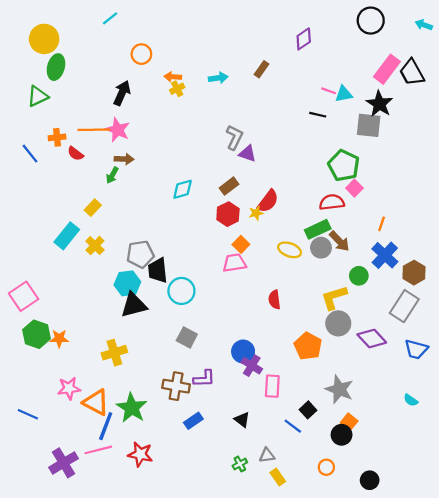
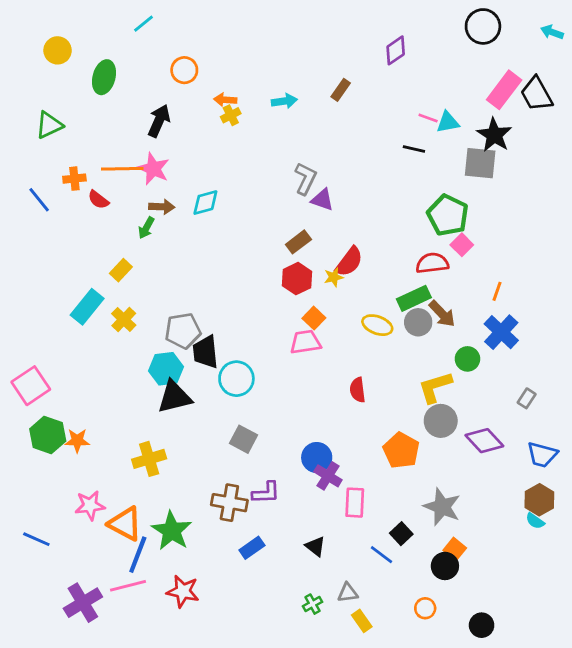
yellow circle: (44, 39) -> (58, 50), size x0.7
green ellipse: (56, 67) -> (104, 77), moved
cyan diamond: (183, 189) -> (205, 203), moved
brown hexagon: (414, 273) -> (539, 500), moved
gray rectangle: (404, 306) -> (527, 398), size x0.5

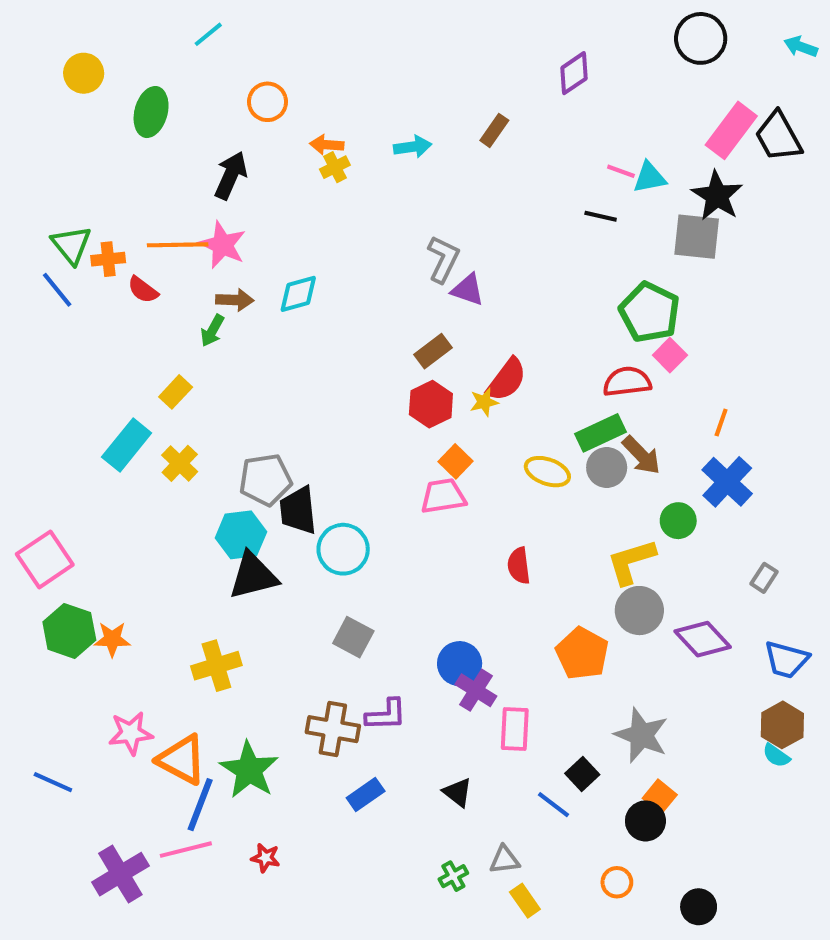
green triangle: (49, 125) -> (71, 245), moved, turned -44
red star: (183, 591) -> (265, 858), size x0.6

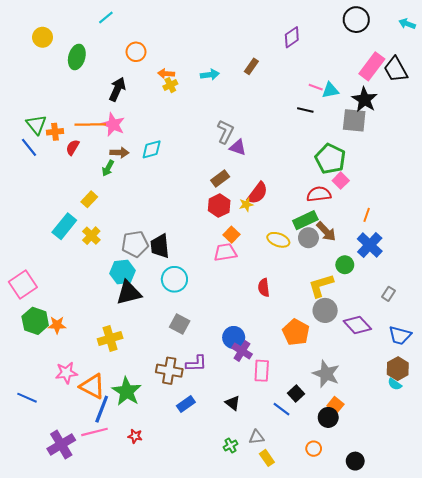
red semicircle: (143, 290) -> (73, 147), turned 84
black trapezoid: (298, 510) -> (160, 246), moved

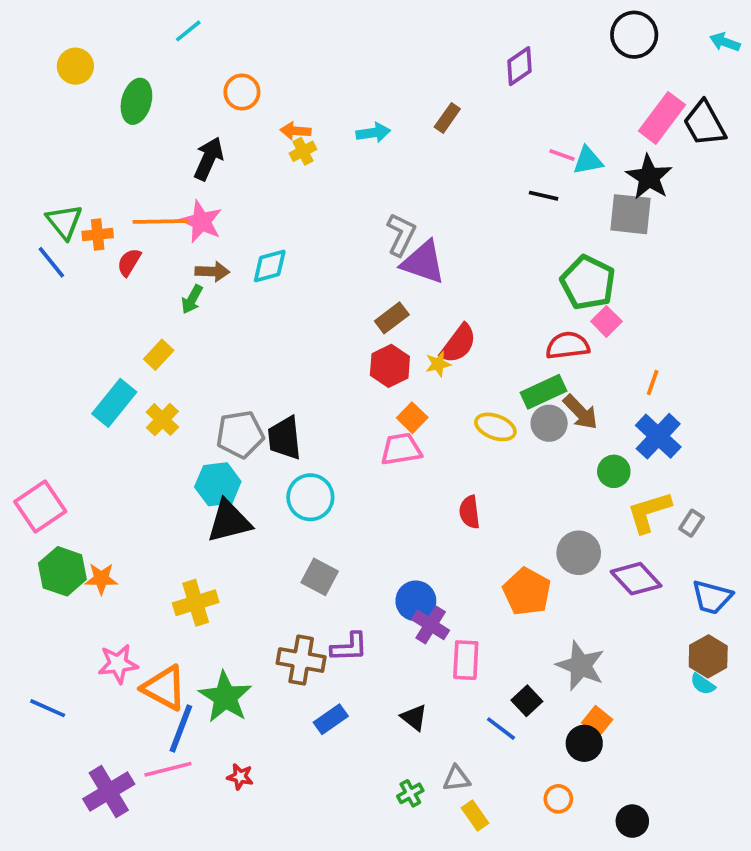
purple triangle: (238, 147) -> (423, 262), size x1.5
yellow L-shape: (321, 286) -> (649, 512), moved

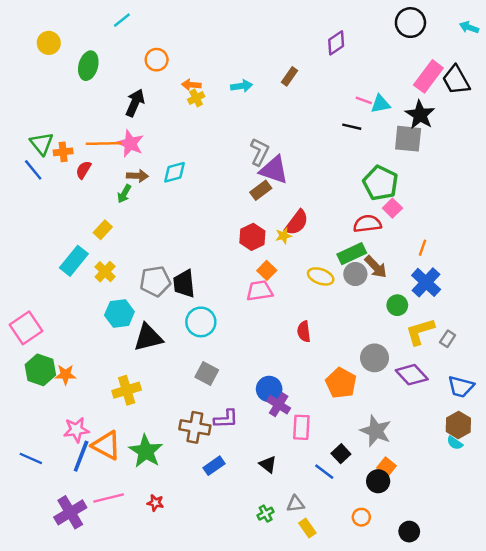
brown rectangle: (392, 318) -> (261, 190), moved
cyan hexagon: (218, 484) -> (119, 314), moved
blue line: (181, 729) -> (81, 456), moved

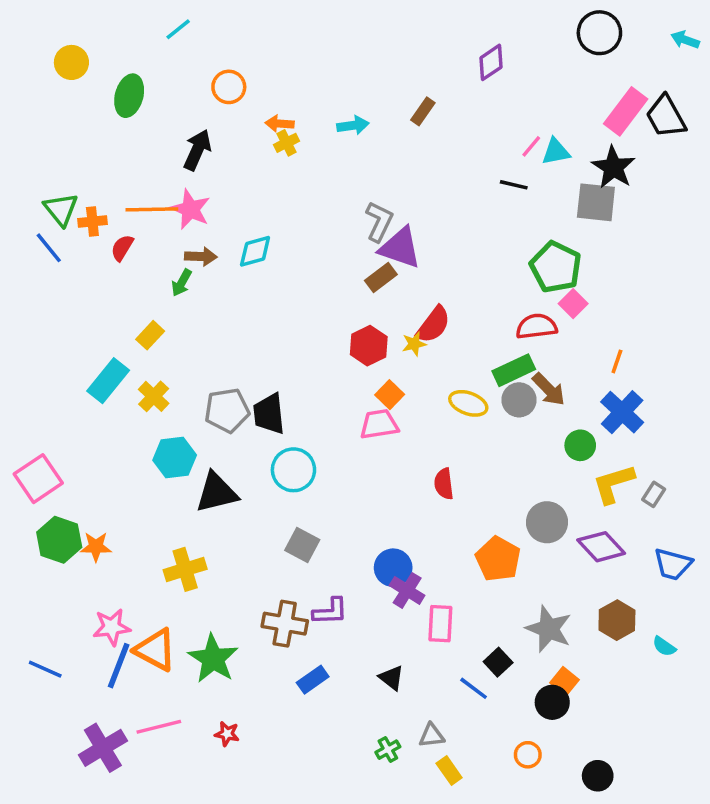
pink line: (364, 100) -> (531, 146), turned -70
brown hexagon: (458, 425) -> (617, 620), moved

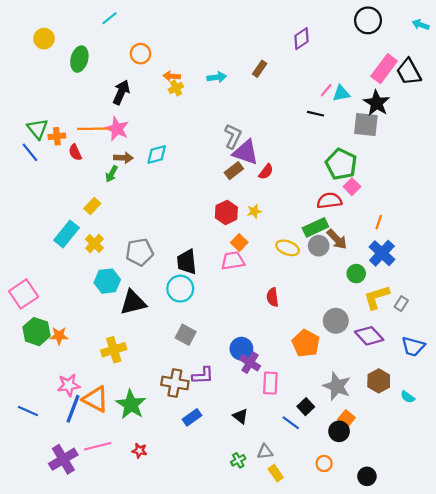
red semicircle: (122, 248) -> (75, 152), turned -56
red semicircle: (433, 325) -> (266, 172), moved, size x0.7
black trapezoid: (269, 414) -> (187, 262), moved

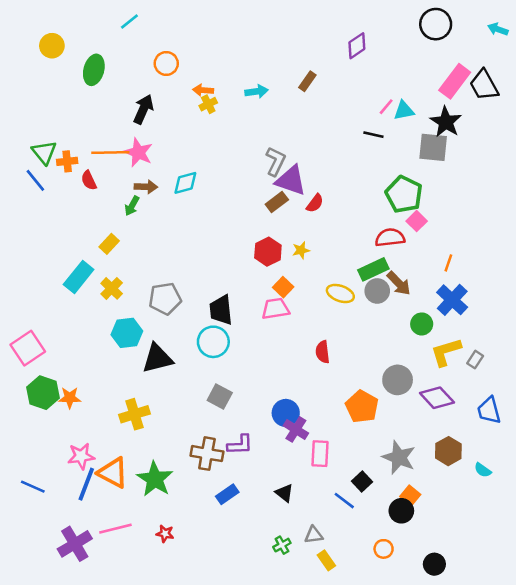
blue trapezoid: (413, 347) -> (489, 410), turned 60

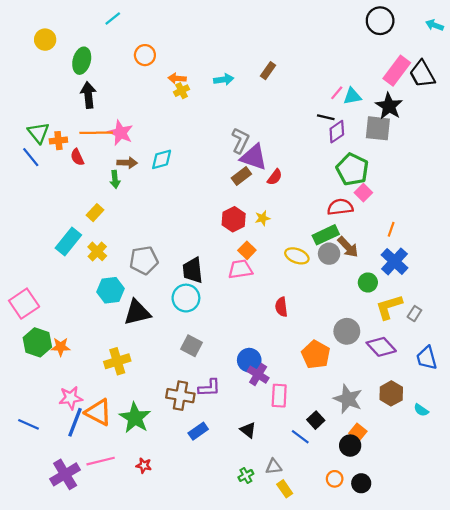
purple diamond: (357, 46) -> (337, 132), moved
black arrow: (143, 109) -> (88, 95), moved, turned -30
green arrow: (132, 206) -> (115, 179), turned -35
black circle: (434, 564) -> (361, 483), moved

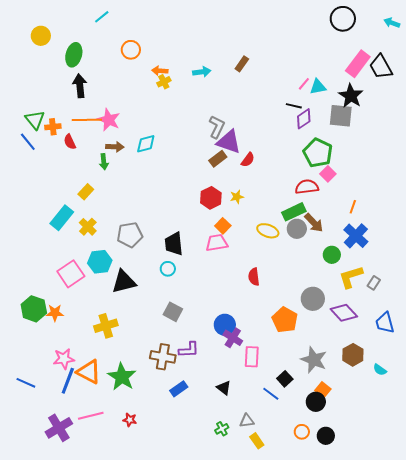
cyan circle: (186, 298) -> (168, 269), size x0.6
pink square: (24, 304) -> (71, 274), moved

